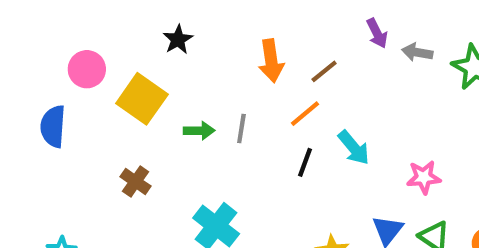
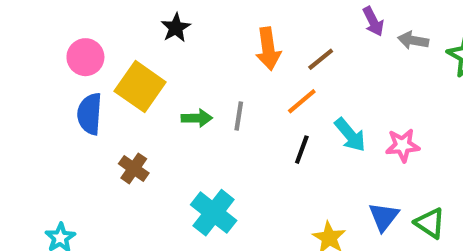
blue semicircle: (53, 126) -> (90, 114), moved
pink star: (424, 177) -> (403, 145), moved

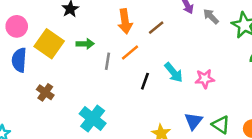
gray arrow: (413, 40) -> (211, 16), turned 35
orange line: (302, 101) -> (130, 53), moved
green arrow: (197, 118) -> (85, 44), moved

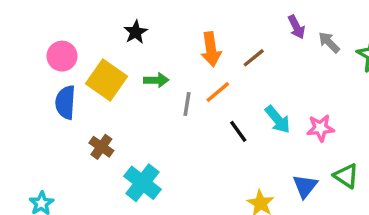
black line: (145, 81) -> (238, 131), turned -56
cyan cross: (93, 119) -> (142, 183), moved
green triangle: (221, 125) -> (346, 176), moved

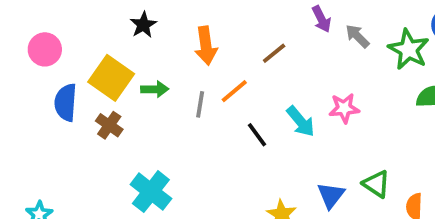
orange arrow: (211, 49) -> (206, 46), moved
pink circle: (62, 56) -> (45, 49), moved
green arrow: (156, 80) -> (155, 89), moved
pink star: (320, 128) -> (344, 108), moved
brown cross: (101, 147) -> (109, 125), moved

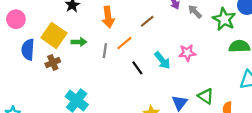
brown cross: (109, 125) -> (53, 63), turned 32

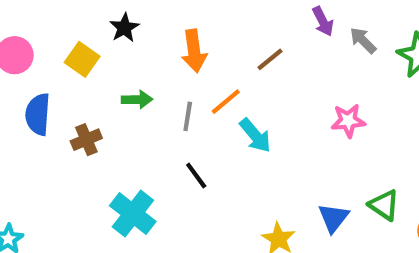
yellow square: (54, 35) -> (82, 59), moved, size x0.7
cyan arrow: (162, 60) -> (255, 135), moved
black line: (137, 68) -> (196, 176), moved

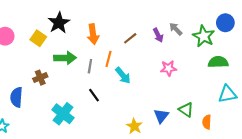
purple arrow: (323, 21) -> (158, 35), moved
black star: (124, 28) -> (59, 23), size x1.5
green arrow: (137, 100) -> (65, 58), size x1.5
orange line: (226, 102) -> (109, 59), turned -35
blue semicircle: (38, 114) -> (16, 97), moved

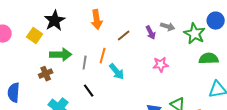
gray arrow: (176, 29) -> (168, 27), turned 152
orange arrow: (93, 34) -> (97, 20), moved
brown cross: (40, 78) -> (46, 74), moved

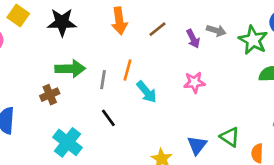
black star: (55, 21) -> (62, 22), turned 30
yellow square: (35, 36) -> (18, 15), moved
brown line: (124, 36) -> (158, 29), moved
pink star: (161, 65) -> (194, 82), moved

